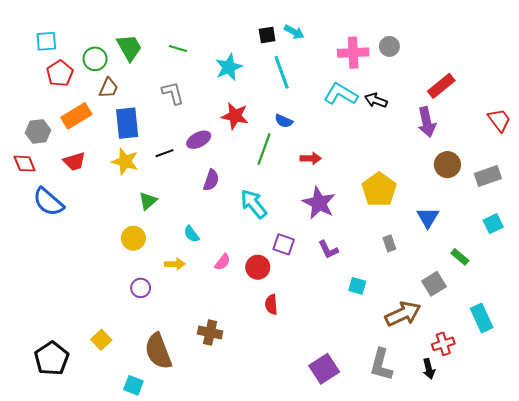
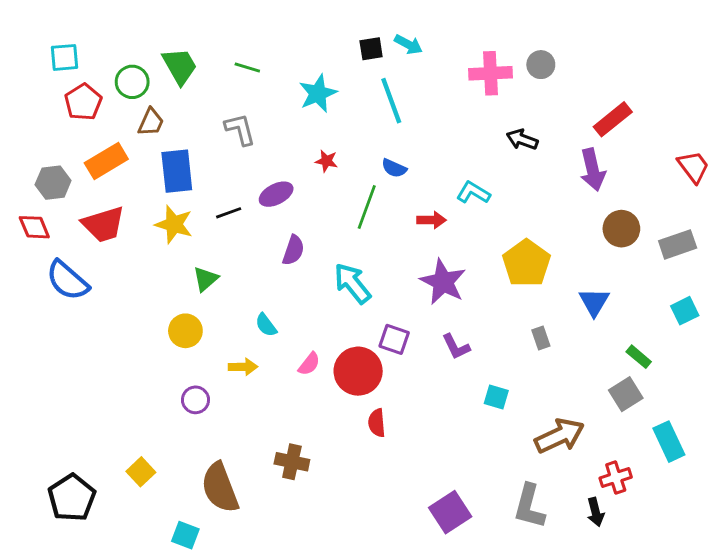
cyan L-shape: (341, 94) -> (473, 193), moved, size x0.7
red star: (235, 116) -> (326, 161), size x0.6
red trapezoid: (74, 161) -> (103, 224), size x1.4
red circle: (258, 267) -> (358, 371), size x1.4
gray square: (434, 284) -> (626, 394), moved

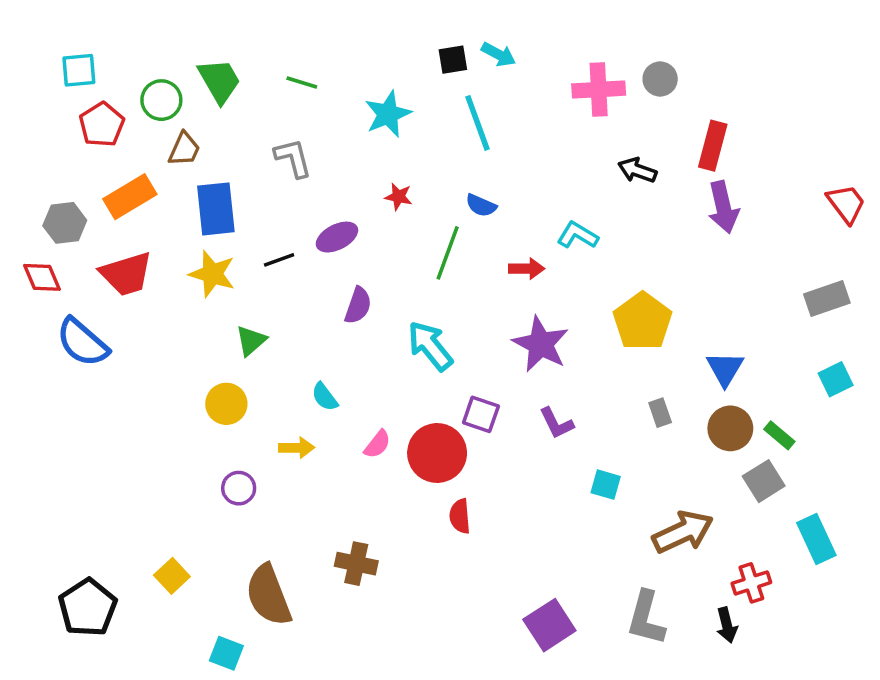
red rectangle: (613, 119) -> (713, 146), moved, turned -36
brown circle: (621, 229) -> (730, 428), moved

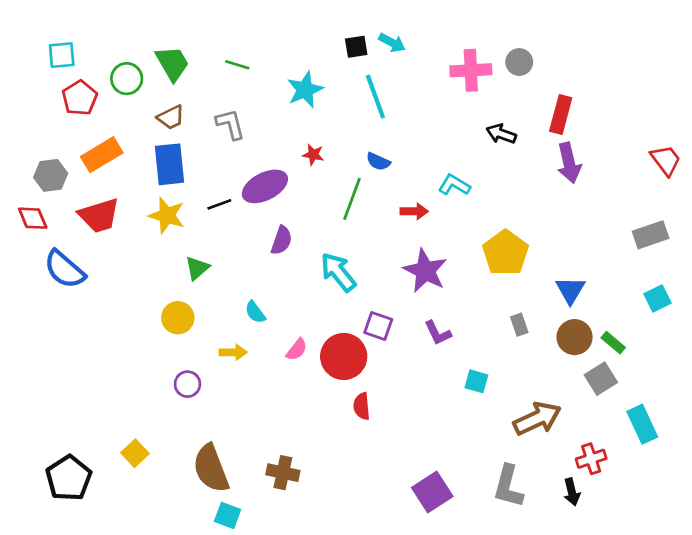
brown trapezoid: (184, 149) -> (171, 117), moved, turned 40
purple ellipse: (337, 237) -> (265, 186), size x1.4
brown cross: (356, 564) -> (283, 473), moved
cyan square: (226, 653) -> (228, 515), moved

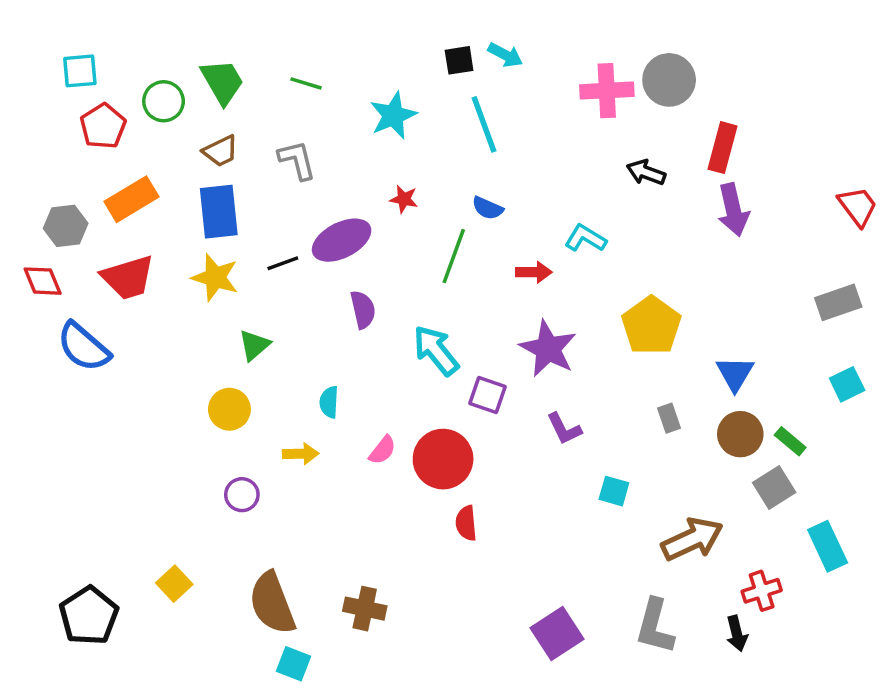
gray circle: (519, 62) -> (669, 80), size x1.5
purple semicircle: (281, 240) -> (363, 310), turned -32
cyan semicircle: (255, 312) -> (329, 402), turned 40
purple square: (378, 326) -> (488, 395), moved

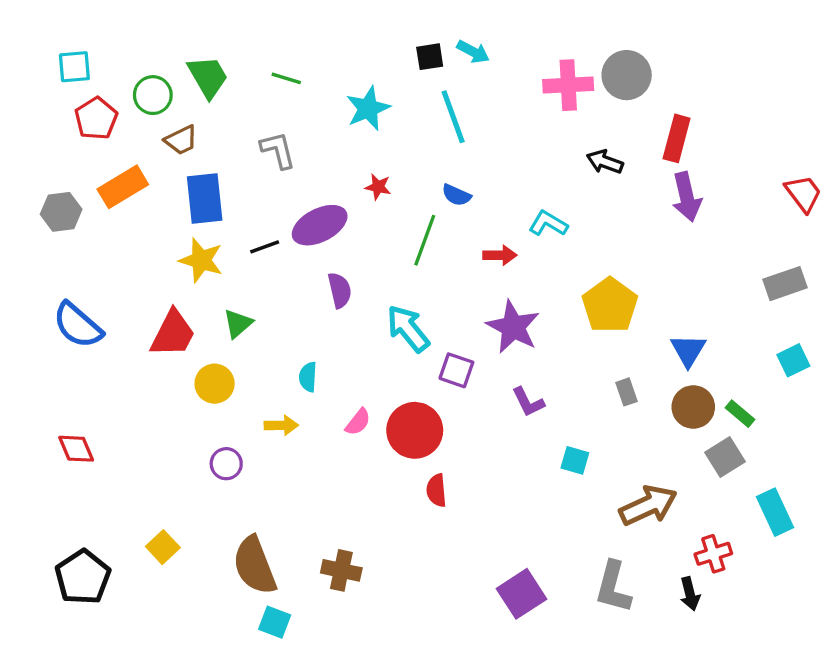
brown trapezoid: (221, 151) -> (181, 140), moved
red trapezoid: (128, 277) -> (173, 334), moved, turned -46
red diamond: (43, 281) -> (76, 449), moved

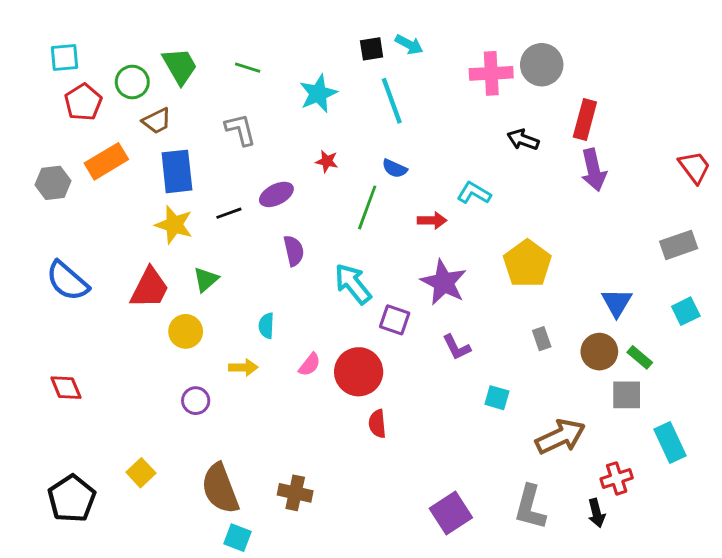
purple ellipse: (320, 225) -> (276, 194), size x0.7
blue triangle: (688, 350) -> (617, 303), moved
gray square: (725, 457) -> (627, 395), turned 32

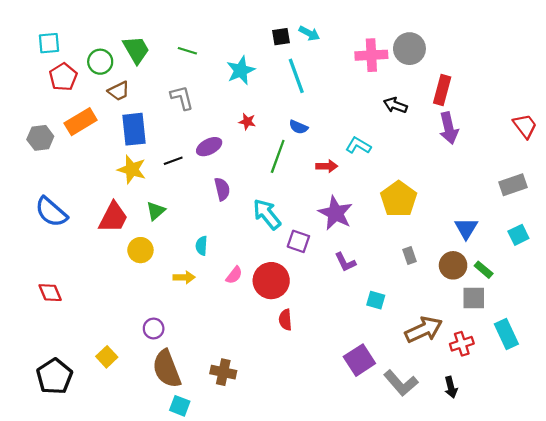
purple circle: (196, 401) -> (154, 329), moved
red cross: (617, 478) -> (462, 344), moved
gray L-shape: (530, 507) -> (401, 383), turned -56
purple square: (451, 513) -> (359, 360), moved

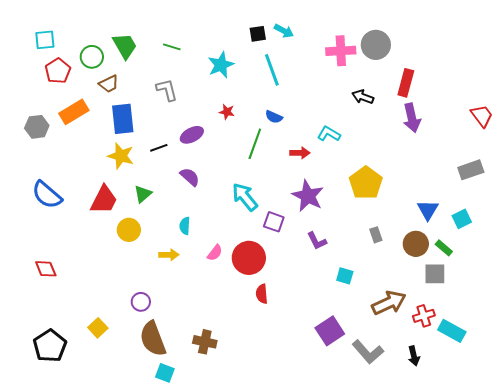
purple semicircle: (222, 189) -> (190, 177), moved, turned -35
cyan square: (518, 235) -> (462, 219), moved
cyan rectangle: (506, 334) -> (452, 331), moved, turned -36

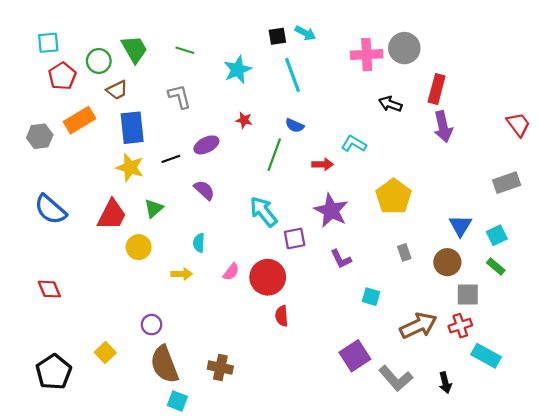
purple square: (274, 222) -> (295, 238), turned -30
green rectangle: (444, 248) -> (496, 266), moved
red cross: (424, 316) -> (460, 326), moved

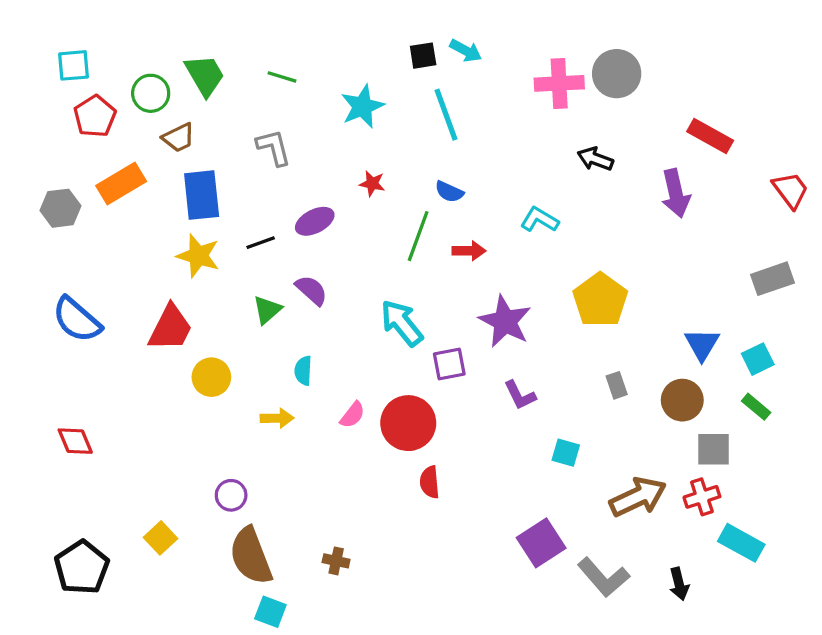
red rectangle: (437, 89) -> (710, 136), moved, turned -76
red arrow: (323, 164) -> (469, 251), moved
green triangle: (154, 208) -> (267, 310), moved
brown cross: (220, 368) -> (336, 561), size x0.7

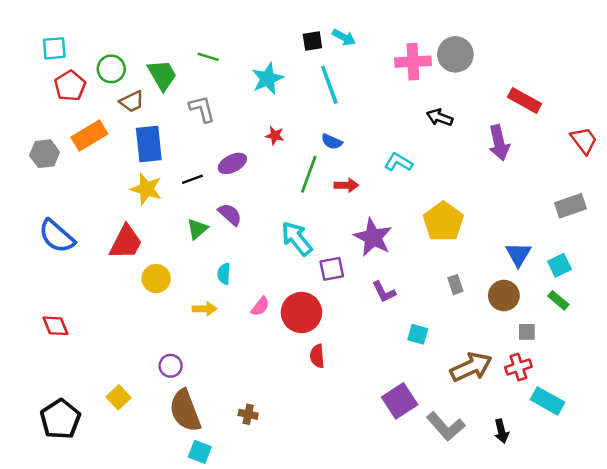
green trapezoid: (205, 75) -> (162, 75), moved
gray square: (713, 449) -> (527, 332), size x0.7

